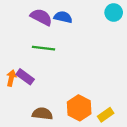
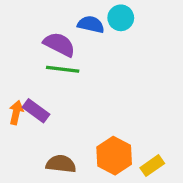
cyan circle: (114, 12) -> (121, 18), moved
purple semicircle: (41, 17) -> (59, 44), moved

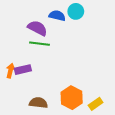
purple rectangle: (36, 111) -> (23, 70), turned -49

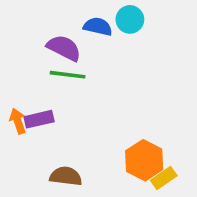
orange arrow: (10, 71) -> (18, 121), turned -32
orange hexagon: (72, 98) -> (144, 160), moved

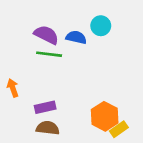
cyan circle: (130, 19) -> (101, 26), moved
blue semicircle: (98, 27) -> (76, 37), moved
purple rectangle: (39, 119) -> (45, 107), moved

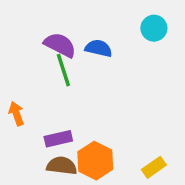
cyan circle: (101, 26) -> (154, 28), moved
green line: (49, 54) -> (63, 70), turned 65
orange hexagon: (105, 116) -> (95, 161), moved

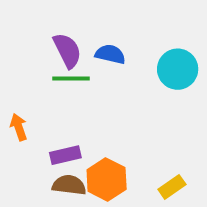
cyan circle: (154, 28) -> (178, 69), moved, size x1.4
purple semicircle: (60, 45) -> (67, 50), turned 36
green line: (63, 70) -> (71, 78), turned -72

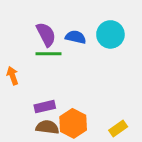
cyan circle: (178, 69) -> (110, 34), moved
orange arrow: (19, 127) -> (13, 76), moved

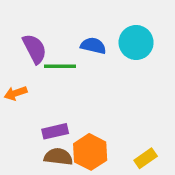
purple semicircle: (46, 34) -> (35, 49), moved
orange arrow: (13, 76) -> (16, 93), turned -90

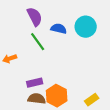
purple semicircle: (35, 49) -> (35, 17), moved
green line: (60, 66) -> (38, 42), turned 54

